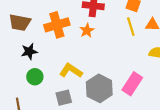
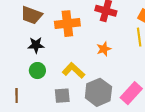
orange star: (87, 30) -> (104, 49), moved

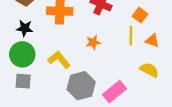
green circle: (37, 71) -> (22, 54), size x1.5
gray square: (62, 96) -> (23, 81), moved

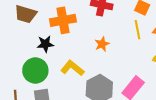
black star: (25, 28) -> (45, 44), moved

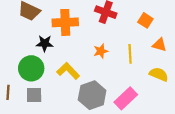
yellow line: (138, 30) -> (130, 54), moved

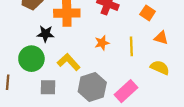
gray square: (34, 95) -> (48, 87), moved

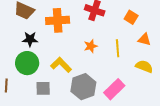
black star: (46, 34) -> (30, 39), moved

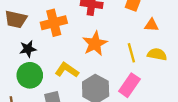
orange star: (91, 46) -> (95, 44), size x1.6
yellow line: (118, 48) -> (131, 53), moved

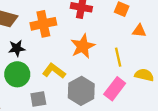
yellow semicircle: (157, 54) -> (144, 75), moved

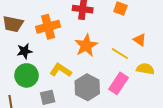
orange triangle: (139, 31) -> (140, 40), moved, turned 32
yellow line: (118, 57) -> (120, 54), turned -42

